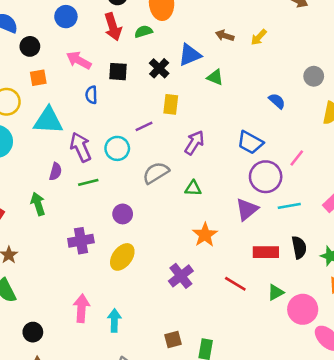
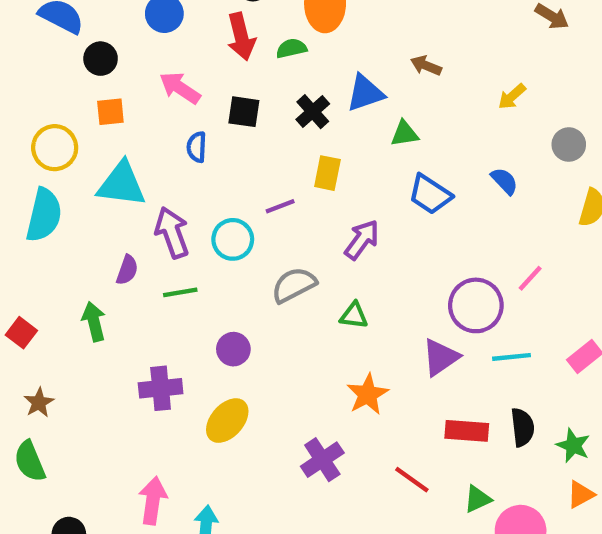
yellow arrow: (259, 37) -> (512, 97), moved
green triangle: (215, 77) -> (405, 134), turned -36
blue trapezoid: (250, 142) -> (430, 194), moved

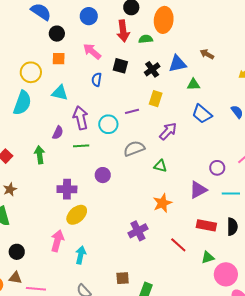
cyan triangle: (122, 184) -> (60, 93), size x0.7
purple circle: (476, 305) -> (217, 168), size x0.6
yellow ellipse: (227, 421) -> (77, 215), moved

